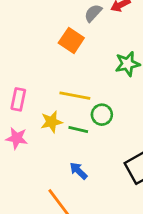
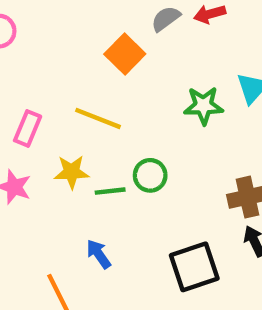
yellow line: (75, 96) -> (98, 118), moved
green line: (78, 129) -> (110, 191), turned -30

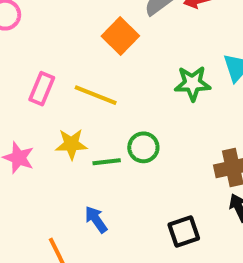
pink rectangle: (28, 128) -> (42, 89), moved
black square: (194, 267) -> (184, 231), size x0.7

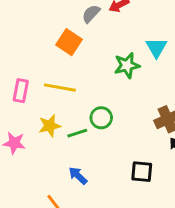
black square: (184, 231) -> (142, 172), turned 35

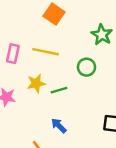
green star: (127, 65) -> (102, 35), turned -30
green circle: (101, 118) -> (86, 67), moved

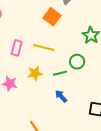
green line: (59, 90) -> (60, 73), moved
blue arrow: (59, 126) -> (61, 96), moved

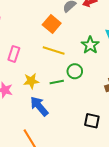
yellow line: (44, 47) -> (54, 50), moved
blue arrow: (61, 96) -> (39, 106), moved, size x1.5

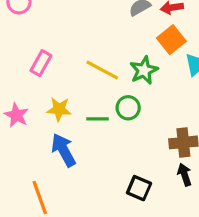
orange square: (52, 24) -> (171, 40), moved
green star: (90, 45) -> (144, 70), moved

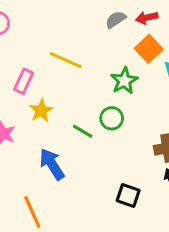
yellow line: (102, 70) -> (66, 60), moved
yellow star: (59, 109) -> (41, 111), moved, turned -30
green line: (98, 119) -> (83, 131), turned 35

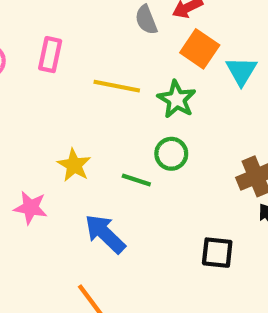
gray semicircle: (116, 20) -> (146, 20), turned -65
yellow line: (66, 60) -> (117, 86), moved
pink rectangle: (24, 81) -> (50, 55), moved

